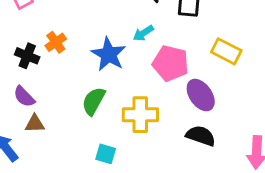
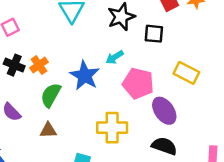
black cross: (27, 56) -> (14, 65), moved
green semicircle: (94, 101) -> (51, 95), moved
brown triangle: (35, 124) -> (48, 130), moved

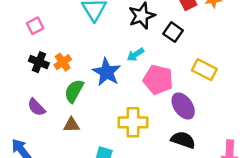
black square: (154, 34) -> (173, 32), turned 30

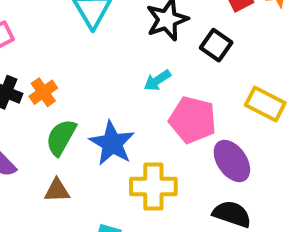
blue star: (107, 72) -> (112, 143), moved

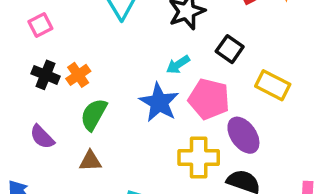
black square: (216, 45) -> (230, 49), moved
blue star: (112, 143) -> (159, 102), moved
yellow cross: (153, 187) -> (199, 158), moved

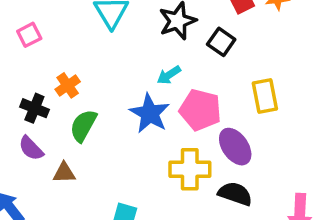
black square: (230, 49) -> (221, 42), moved
black cross: (45, 75) -> (34, 108), moved
yellow rectangle: (273, 85) -> (265, 96), turned 52
brown triangle: (90, 161) -> (64, 173), moved

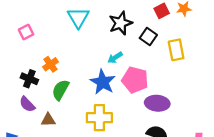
yellow rectangle: (265, 96) -> (176, 50), moved
purple ellipse: (235, 147) -> (157, 103), turned -50
yellow cross: (190, 169) -> (99, 118), moved

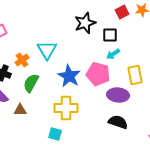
cyan triangle: (78, 18) -> (47, 50), moved
black square: (148, 37) -> (110, 35), turned -35
yellow rectangle: (176, 50) -> (135, 75), moved
cyan arrow: (115, 58) -> (113, 54), moved

